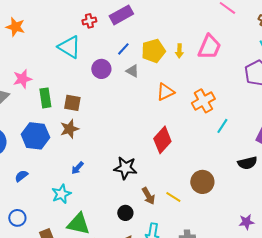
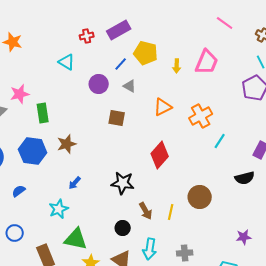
cyan triangle: (69, 47) -> (67, 62), size x0.7
yellow pentagon: (153, 51) -> (146, 53), moved, turned 30
brown square: (72, 103) -> (117, 118), moved
yellow line: (173, 197) -> (171, 212), turned 70

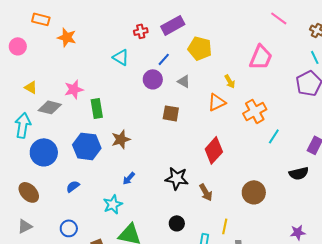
blue line: (121, 64) -> (164, 59), moved
yellow arrow: (177, 66) -> (230, 81), moved, turned -32
brown arrow: (146, 211) -> (206, 192), moved
yellow line: (171, 212) -> (225, 226), moved

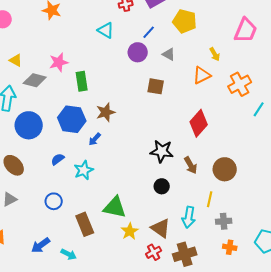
blue arrow: (129, 178) -> (95, 139), moved
brown circle: (254, 192) -> (225, 169), moved
cyan star: (113, 204) -> (84, 170), moved
black circle: (177, 223) -> (162, 186), moved

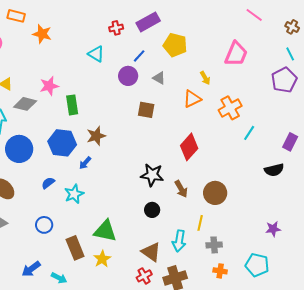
yellow star: (130, 231) -> (102, 259), moved

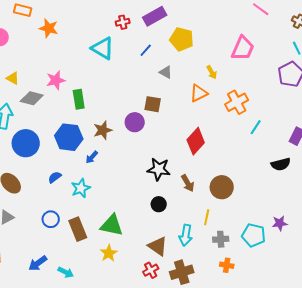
cyan triangle: (96, 54) -> (103, 48), size x1.4
purple circle: (128, 76) -> (135, 122), moved
brown rectangle: (75, 248) -> (78, 229), moved
cyan pentagon: (257, 265) -> (254, 235), moved

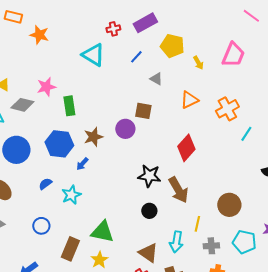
yellow arrow: (212, 72) -> (198, 63), moved
brown arrow: (188, 183) -> (178, 190), size x1.5
brown circle: (222, 187) -> (229, 205), moved
brown rectangle: (78, 229) -> (70, 249), moved, turned 45

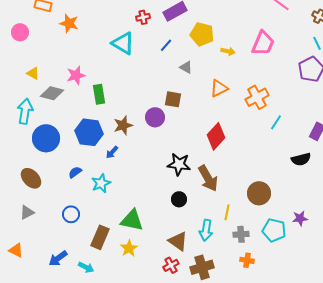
yellow arrow: (198, 63) -> (228, 51), turned -48

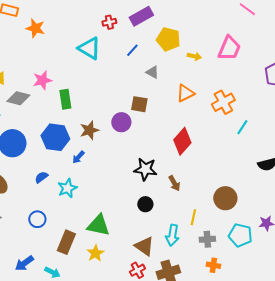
brown arrow: (208, 178) -> (174, 183), size x0.6

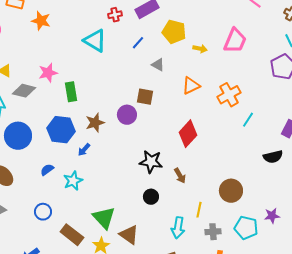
green triangle: (98, 225) -> (104, 218), turned 35
brown rectangle: (66, 242) -> (72, 235), turned -75
brown triangle: (144, 246) -> (129, 235), moved

